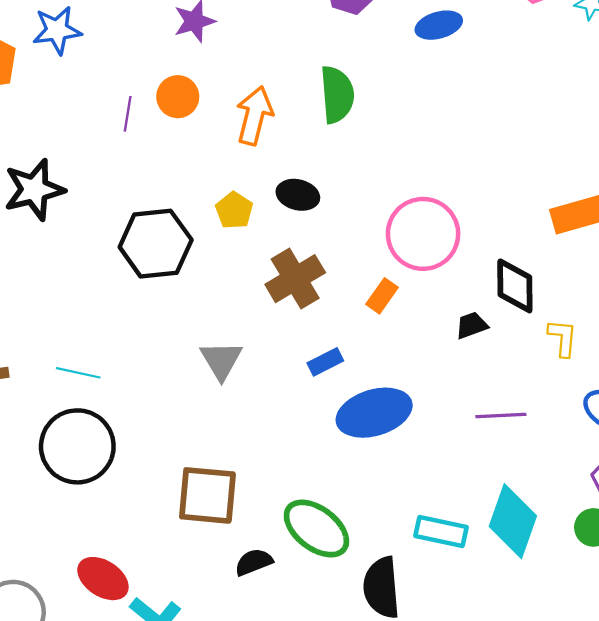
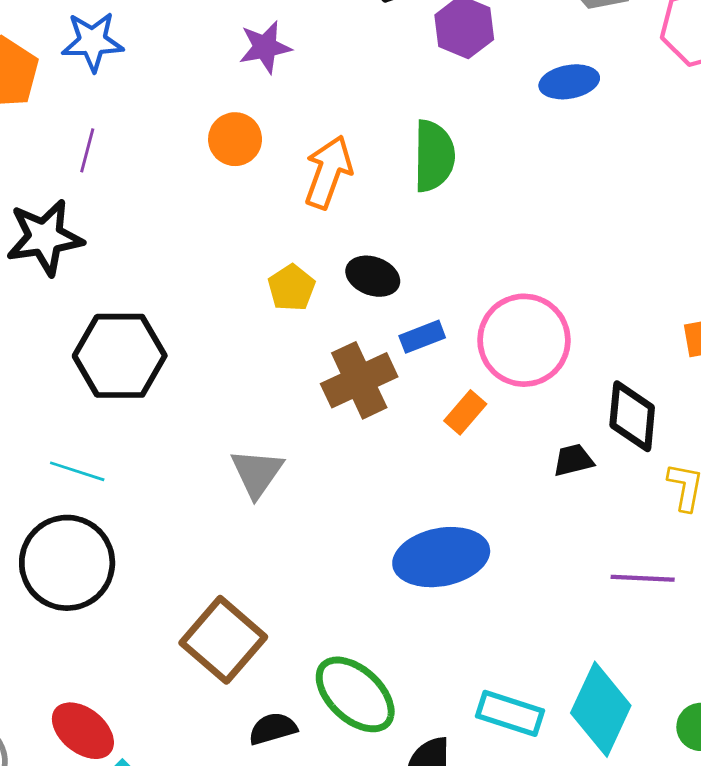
purple line: (128, 114) -> (87, 150), moved
black hexagon: (156, 244) -> (120, 356), moved
blue rectangle: (325, 362) -> (422, 337), moved
purple line: (501, 415) -> (643, 578), moved
brown square: (207, 495) -> (223, 640), turned 30

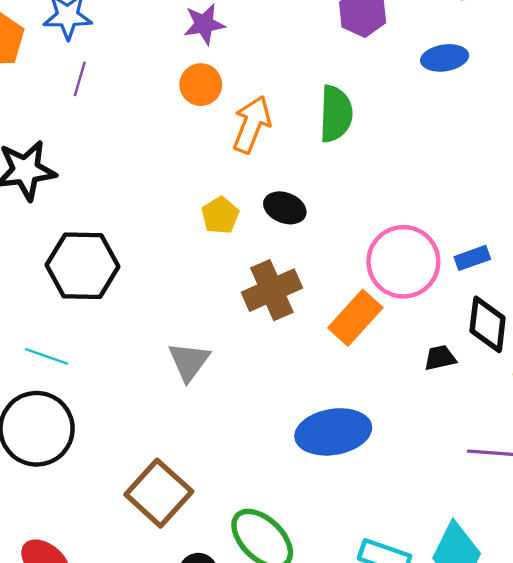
orange circle: (235, 139) -> (201, 85), moved
purple line: (87, 150) -> (80, 79), moved
blue rectangle: (422, 337) -> (472, 258), moved
orange rectangle: (465, 412) -> (355, 318), size x1.6

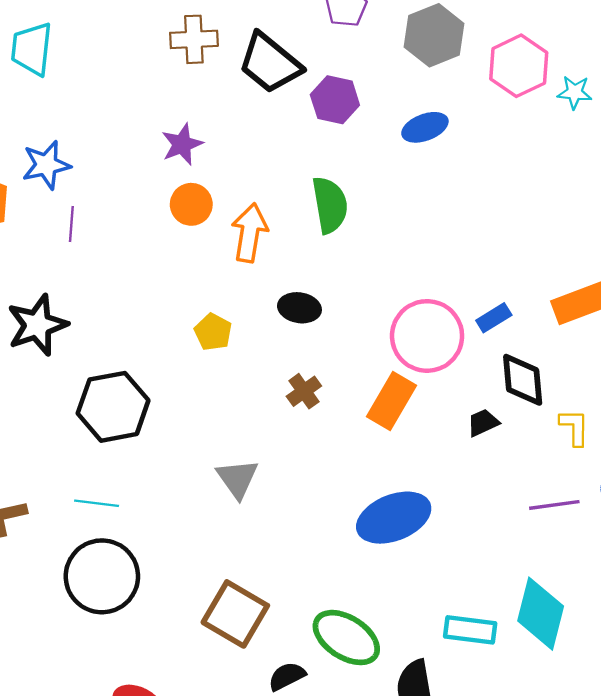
yellow pentagon: (220, 215) -> (213, 332), moved
brown cross: (272, 290) -> (304, 391), size x0.6

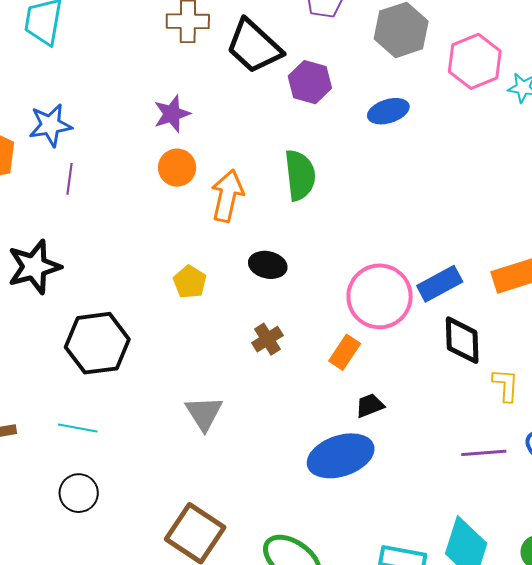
blue rectangle: (494, 318) -> (440, 284), size x1.4
orange rectangle: (392, 401) -> (345, 352), size x0.7
black trapezoid: (483, 423) -> (370, 405), moved
black circle: (102, 576) -> (79, 493), size x0.6

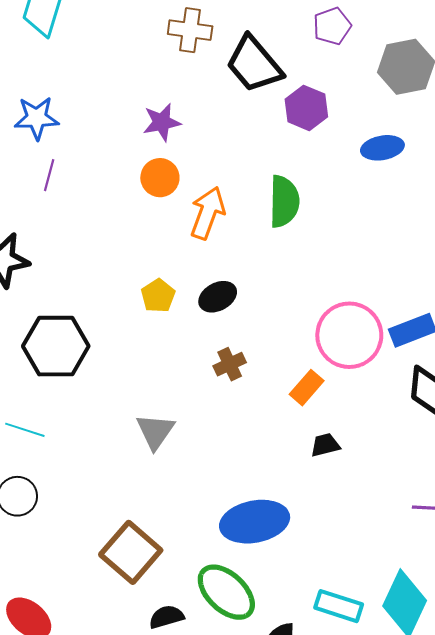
black ellipse: (268, 265) -> (218, 297), moved, turned -48
blue ellipse: (341, 456) -> (255, 522), moved

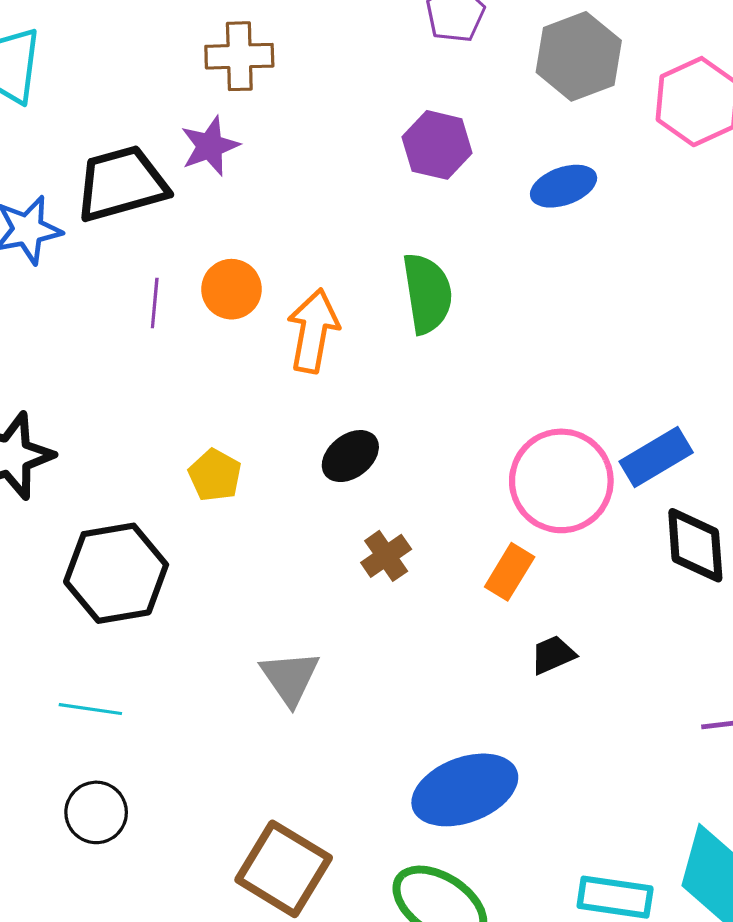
black trapezoid: (254, 64) -> (121, 184), moved, turned 124
purple star: (162, 122) -> (210, 146), moved
purple line: (49, 175) -> (155, 303), moved
yellow pentagon: (158, 296) -> (215, 475), moved

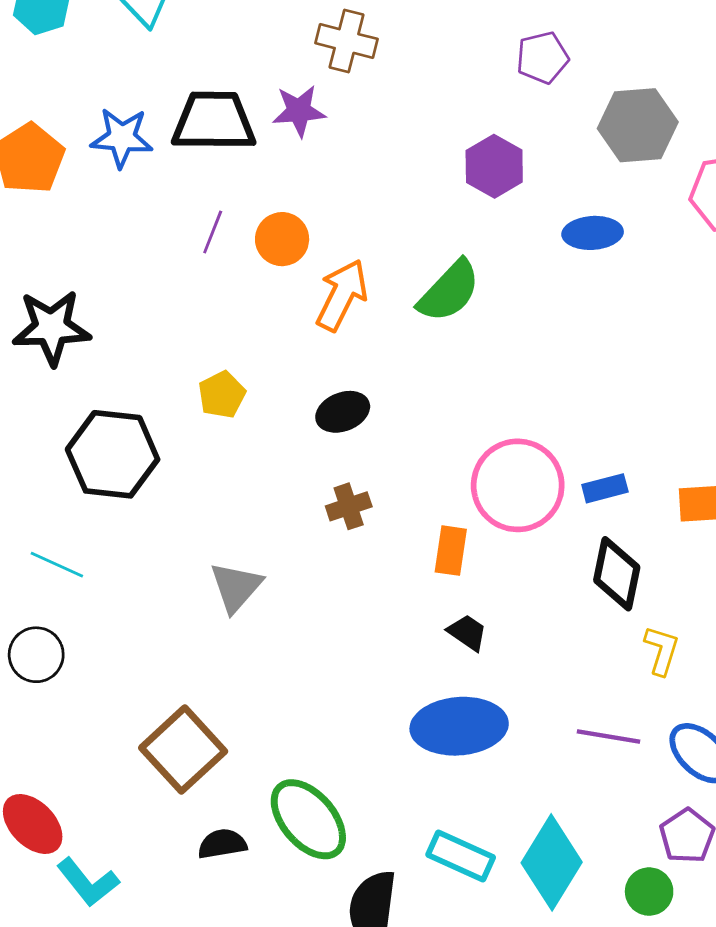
green semicircle: (427, 293) -> (449, 291), turned 36
blue rectangle: (656, 457) -> (605, 488), size x0.7
orange rectangle: (510, 572) -> (451, 551), turned -39
black trapezoid: (553, 655) -> (467, 633), turned 42
blue ellipse: (465, 790) -> (459, 726), moved

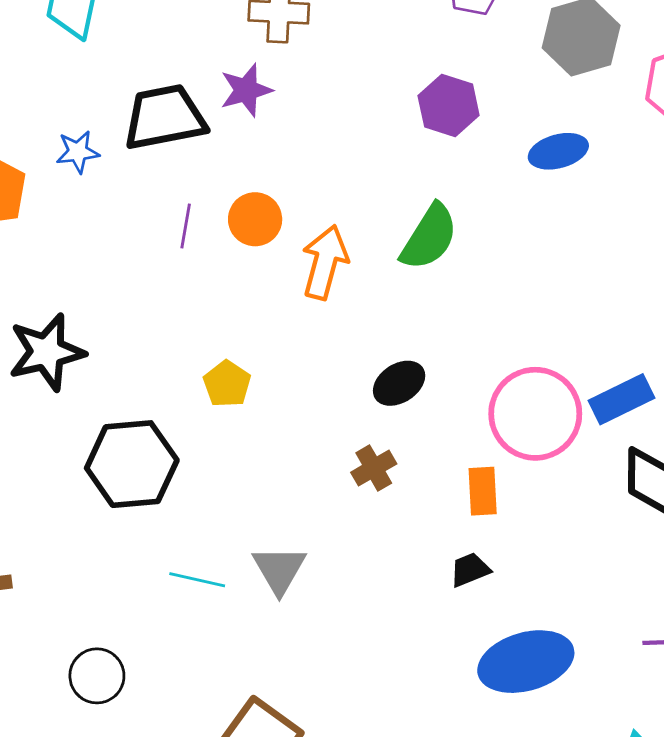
blue star: (122, 138) -> (78, 152), size x0.7
black ellipse: (343, 412) -> (399, 383), moved
blue rectangle: (605, 488) -> (621, 399), size x1.4
cyan line: (57, 565) -> (197, 580), moved
black trapezoid: (467, 633) -> (470, 570), moved, turned -45

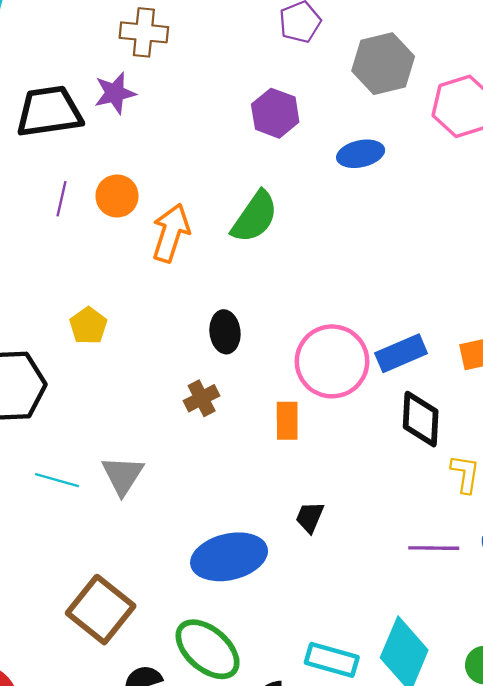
black ellipse: (399, 383) -> (225, 332), turned -66
black trapezoid: (470, 570) -> (310, 517), moved, turned -48
blue ellipse: (526, 662) -> (229, 557), moved

